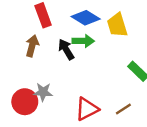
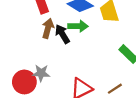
brown arrow: (32, 46) -> (48, 28), moved

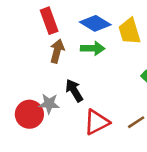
black arrow: (62, 34) -> (74, 91), moved

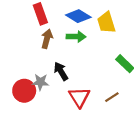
red triangle: (97, 122) -> (79, 97), turned -35

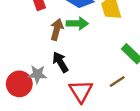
brown arrow: (47, 39) -> (57, 29), moved
brown line: (112, 97) -> (117, 81), moved

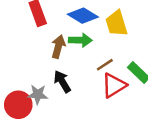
brown line: (117, 81) -> (105, 65), moved
red triangle: (81, 91) -> (114, 85), moved, turned 30

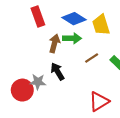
red triangle: (114, 85) -> (99, 101), moved

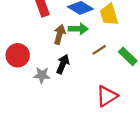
black arrow: (57, 71) -> (63, 64), turned 54
red circle: (22, 90) -> (18, 55), moved

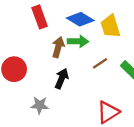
gray star: (42, 75) -> (40, 105), moved

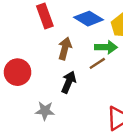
green arrow: (78, 41) -> (106, 47), moved
brown line: (100, 63) -> (97, 63), moved

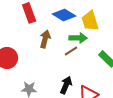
black arrow: (69, 82) -> (66, 85), moved

